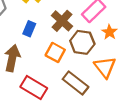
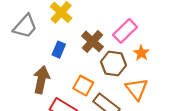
orange square: (55, 52) -> (83, 86), moved

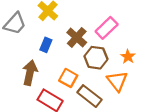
orange star: (141, 53) -> (128, 57), moved

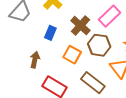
brown arrow: (30, 73) -> (35, 60), size x0.7
orange square: (68, 78) -> (72, 55), moved

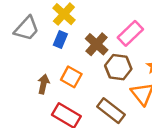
blue rectangle: (50, 33) -> (60, 39), moved
orange square: (72, 55) -> (71, 77), moved

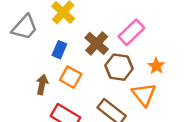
blue rectangle: (60, 39) -> (59, 50), moved

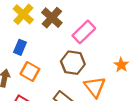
brown cross: (97, 43) -> (52, 18), moved
orange star: (156, 66) -> (121, 65), moved

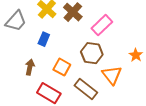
orange square: (30, 71) -> (62, 67), moved

